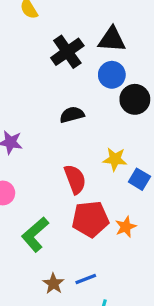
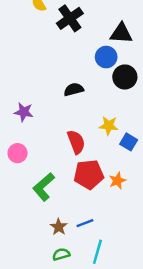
black triangle: (112, 39) -> (121, 33), moved
black cross: (67, 52) -> (70, 18), moved

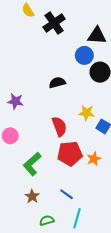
blue line: (85, 223) -> (67, 194), turned 56
brown star: (59, 227) -> (32, 196), moved

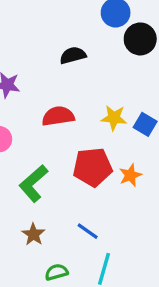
yellow star: (86, 113) -> (114, 118), moved
red semicircle: (59, 126) -> (58, 116), moved, turned -78

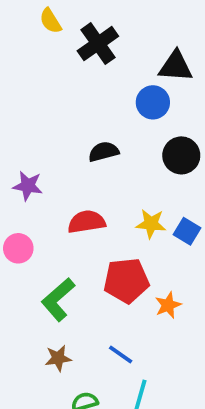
black circle: (140, 39) -> (181, 155), moved
orange star: (130, 175) -> (168, 305), moved
brown star: (33, 234) -> (58, 358), turned 30

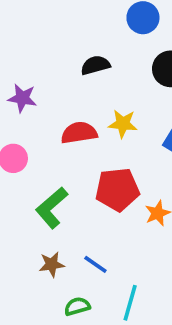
yellow star: (151, 224) -> (123, 124), moved
blue line: (121, 354) -> (95, 264), moved

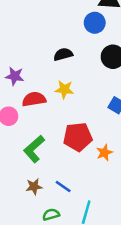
yellow star: (123, 124) -> (64, 90), moved
red semicircle: (79, 133) -> (34, 99), moved

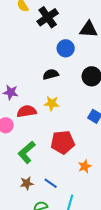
blue circle: (95, 23) -> (66, 48), moved
orange star: (104, 153) -> (85, 166), moved

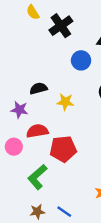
black semicircle: (51, 74) -> (38, 88), moved
yellow star: (52, 103) -> (65, 102), moved
red pentagon: (63, 142) -> (63, 149), moved

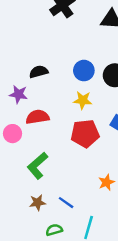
blue circle: (81, 60) -> (84, 71), moved
yellow star: (65, 102) -> (83, 100), moved
red pentagon: (63, 149) -> (85, 134), moved

